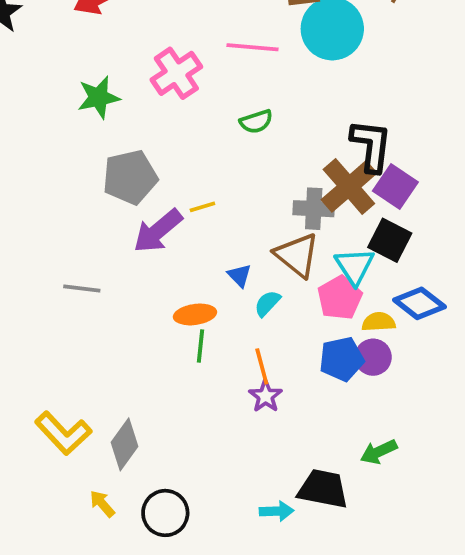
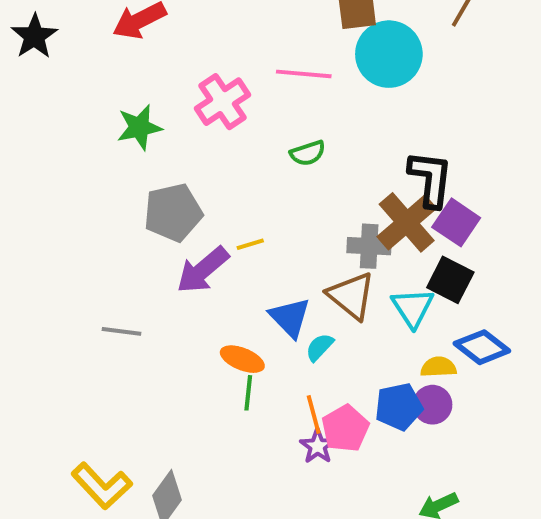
blue triangle: (240, 276) -> (290, 318), size x1.6
pink pentagon: (340, 298) -> (345, 428), moved
orange ellipse: (195, 314) -> (242, 359), turned 30

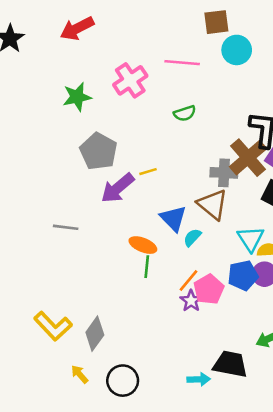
cyan circle: (389, 54) -> (237, 50), size x0.7
gray pentagon: (173, 213) -> (99, 151), turned -30
cyan triangle: (413, 308) -> (251, 239), moved
orange line: (314, 415) -> (189, 280), turned 55

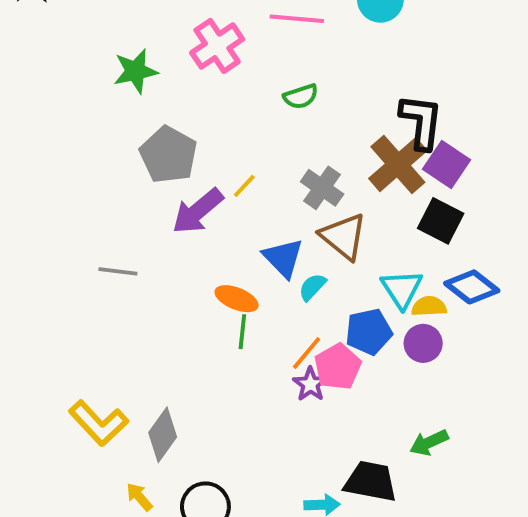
yellow line: (148, 172) -> (244, 186), turned -30
gray cross: (224, 173) -> (322, 188), moved, turned 32
blue pentagon: (243, 275) -> (369, 332), moved

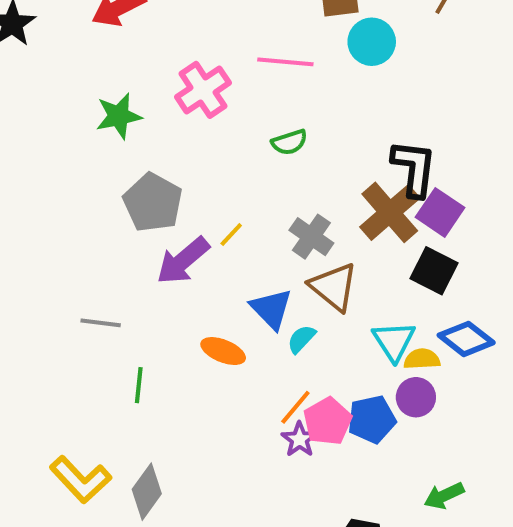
green line: (242, 332) -> (139, 385), moved
blue pentagon: (369, 332) -> (372, 419), moved
green arrow: (429, 442) -> (444, 496), moved

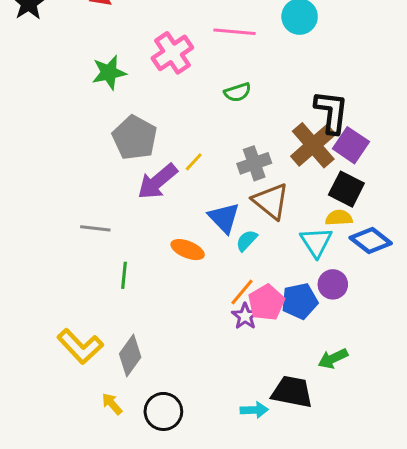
gray cross: (311, 237) -> (254, 163), turned 36
yellow semicircle: (422, 359) -> (339, 218), moved
green arrow: (444, 496) -> (333, 359), moved

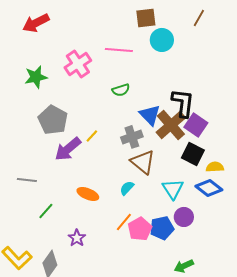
blue triangle: (224, 218) -> (150, 115), moved
yellow semicircle: (339, 218) -> (215, 167), moved
green line: (124, 275) -> (46, 211), turned 36
purple star: (245, 316) -> (77, 238), moved

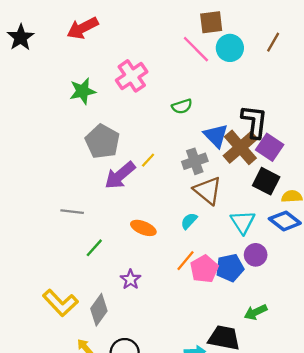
brown line: (199, 18) -> (273, 42), moved
pink line: (119, 50) -> (196, 49), moved, turned 40

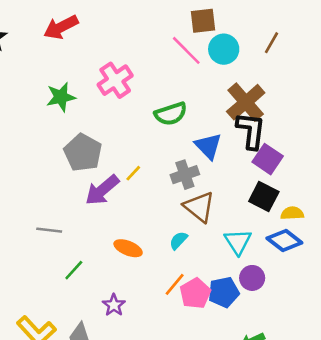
green semicircle: (182, 106) -> (171, 114), size x1.4
brown cross: (240, 147) -> (246, 102), moved

